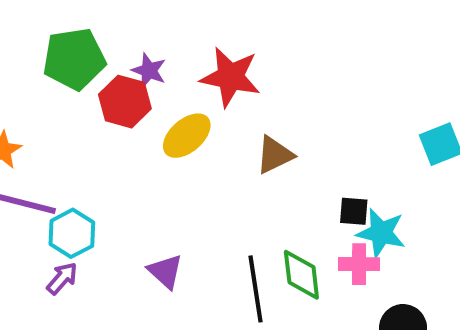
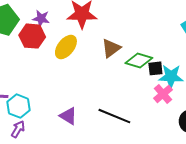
pink cross: (359, 264) -> (163, 94), turned -30
green diamond: (301, 275) -> (139, 60), moved, turned -56
black line: (255, 289) -> (114, 116), turned -48

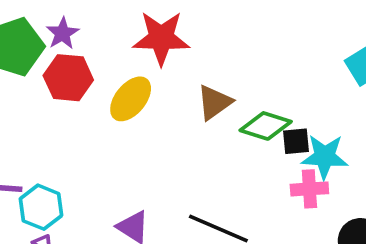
purple star: (41, 19) -> (62, 33), moved, turned 30
pink cross: (163, 94) -> (309, 189), turned 36

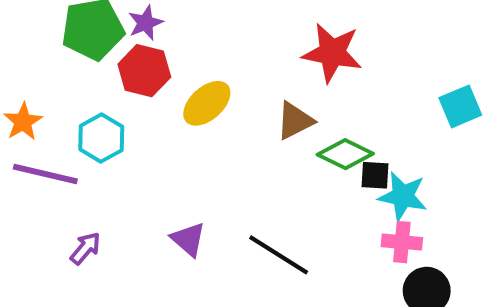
red star: (161, 38) -> (332, 53), moved
pink cross: (309, 189) -> (402, 242), moved
cyan hexagon: (41, 207) -> (101, 138), moved

